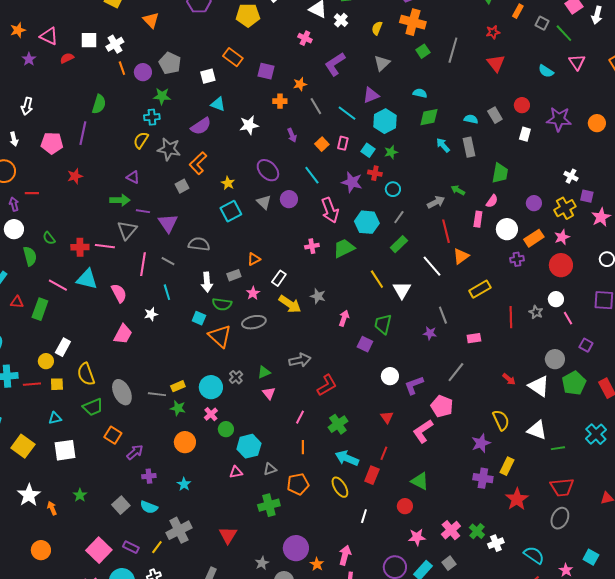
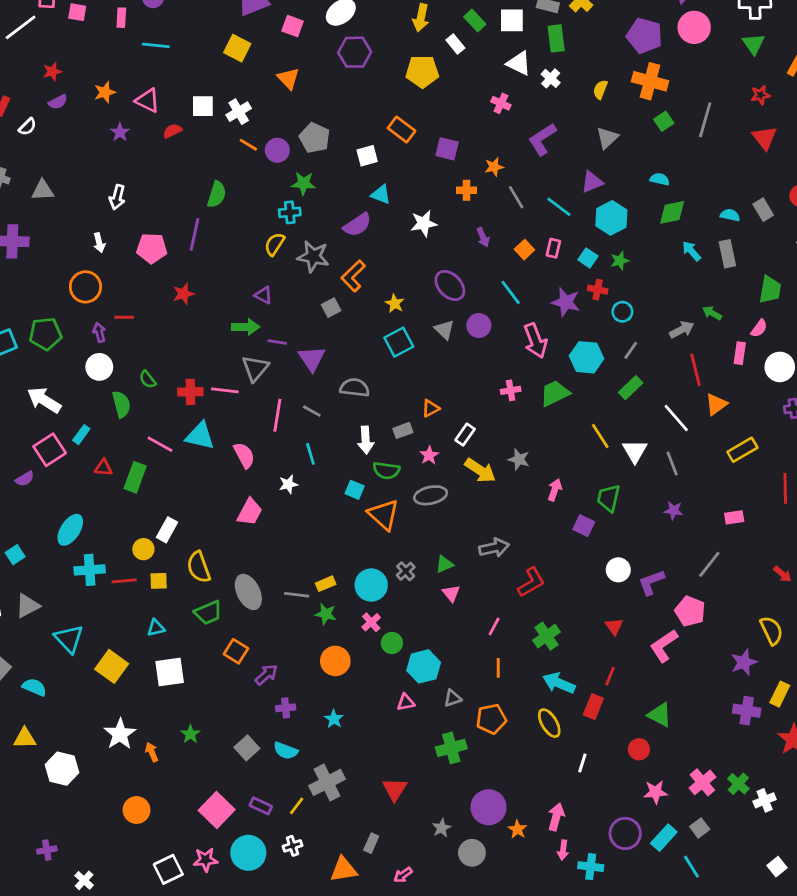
orange line: (122, 68) -> (248, 145), turned -40
gray line: (443, 315) -> (672, 464), moved

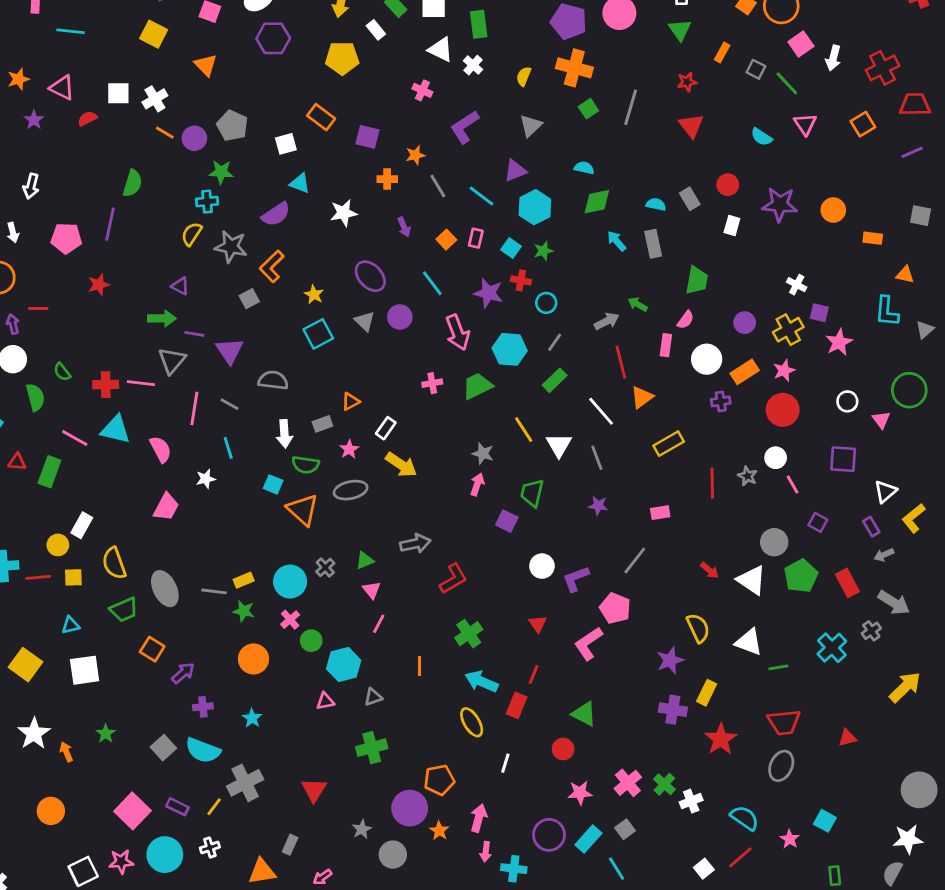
gray star: (519, 459) -> (483, 453), moved
pink line: (494, 626) -> (379, 624), moved
orange pentagon: (491, 719) -> (439, 780), moved
cyan semicircle: (286, 751) -> (203, 750), size x1.4

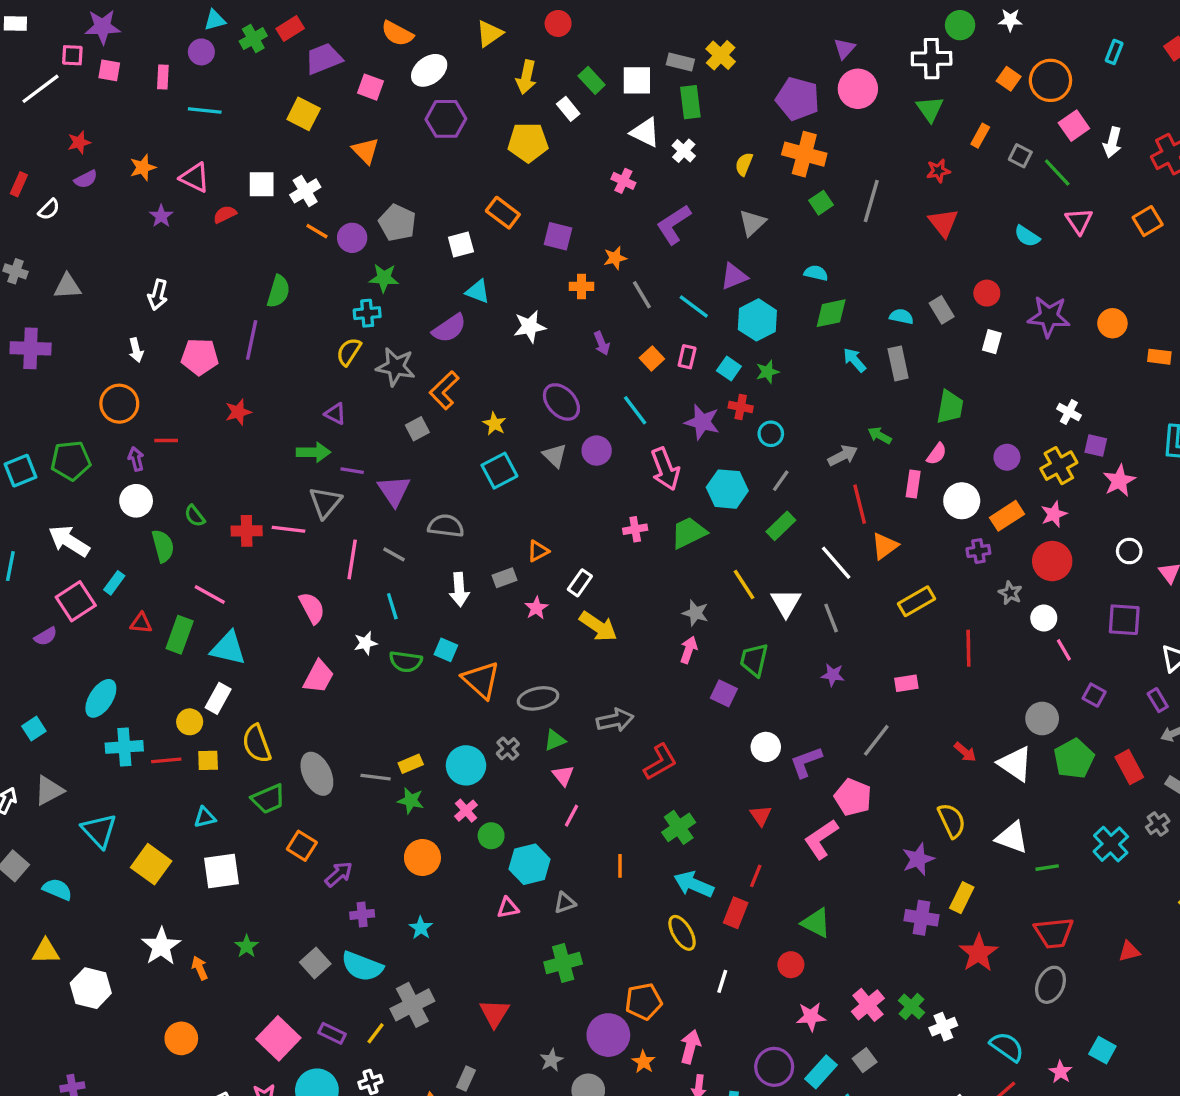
cyan triangle: (116, 430) -> (228, 648), moved
green semicircle: (306, 465) -> (406, 662), moved
gray star: (747, 476) -> (1010, 593), moved
gray ellipse: (351, 490) -> (538, 698), moved

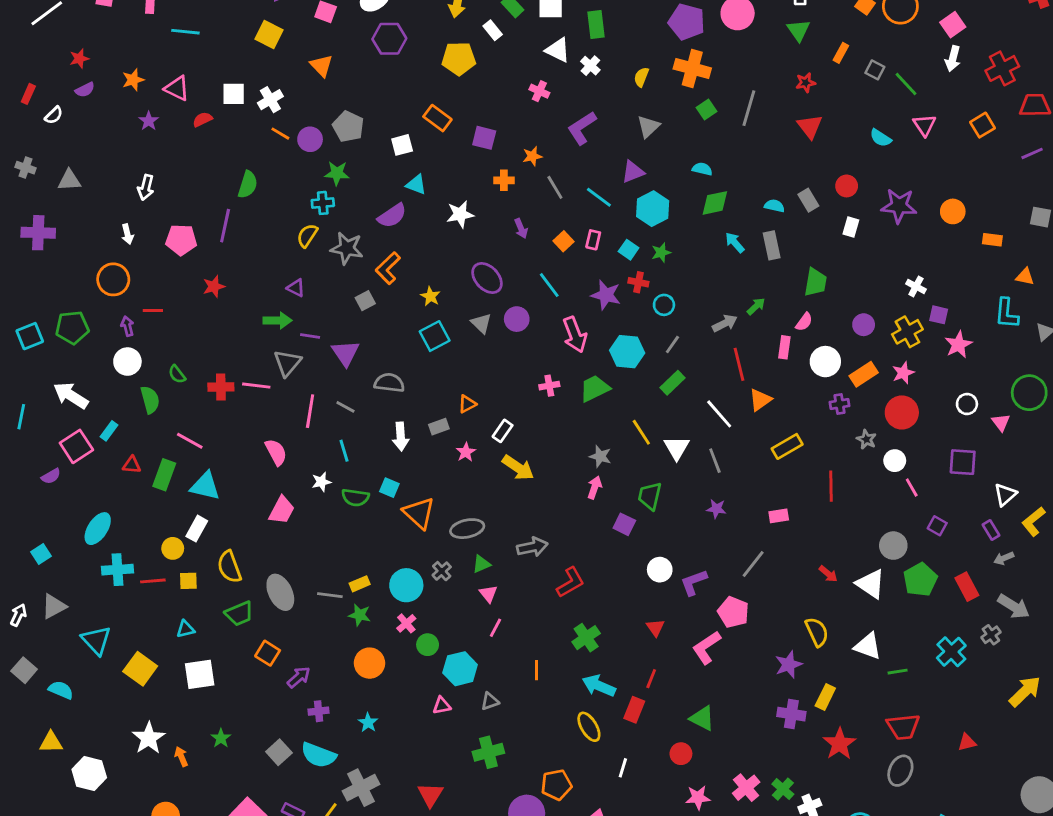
pink square: (1074, 126) -> (953, 25), moved
green arrow: (880, 435) -> (756, 306), turned 108

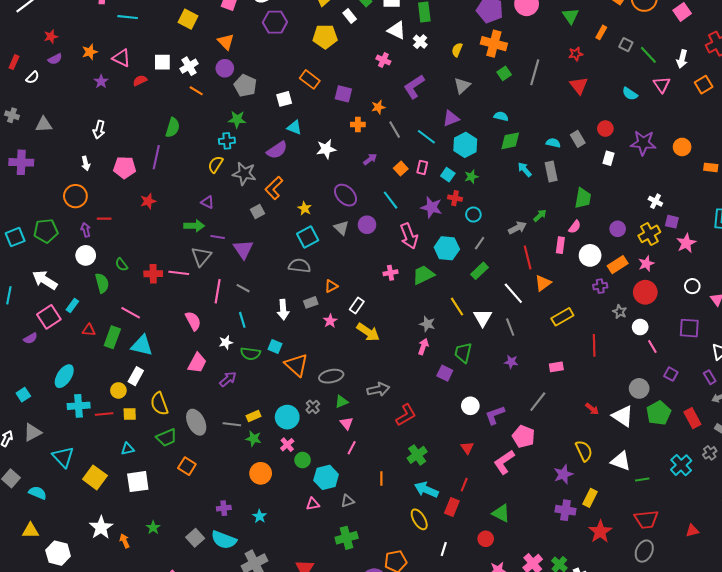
white arrow: (953, 59) -> (682, 59), moved
purple circle: (310, 139) -> (225, 68), moved
purple arrow: (521, 228) -> (370, 159), turned -104
gray semicircle: (389, 383) -> (299, 266), moved
purple arrow: (299, 677) -> (228, 379), moved

